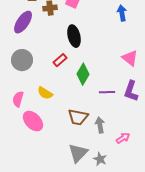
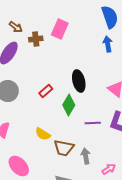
black ellipse: (74, 36) -> (79, 81), moved
yellow semicircle: (45, 93) -> (43, 134), moved
pink ellipse: (33, 121) -> (19, 166), moved

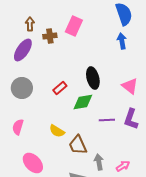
brown arrow: (16, 27) -> (30, 24), turned -128
green diamond: (69, 105) -> (83, 102), turned 50
brown trapezoid: (64, 148) -> (78, 145), turned 55
gray arrow: (86, 156) -> (99, 162), moved

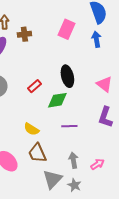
pink rectangle: (74, 26) -> (66, 29), moved
purple line: (107, 120) -> (69, 126), moved
brown trapezoid: (78, 145) -> (37, 153), moved

